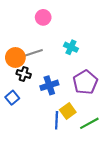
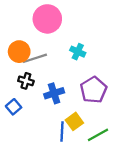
pink circle: (43, 17) -> (47, 19), size x1.6
orange circle: (15, 58) -> (19, 52), moved

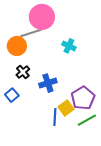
gray line: (35, 58) -> (31, 33), moved
black cross: (26, 81) -> (23, 72), turned 32
purple pentagon: (93, 90) -> (83, 98), moved

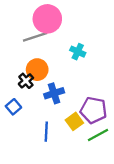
orange circle: (17, 46) -> (37, 70), moved
purple pentagon: (83, 98) -> (94, 110), turned -30
blue line: (55, 117) -> (46, 132), moved

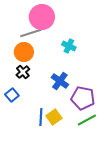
orange circle: (37, 70) -> (24, 52), moved
blue cross: (54, 93) -> (60, 81), moved, turned -36
yellow square: (74, 121) -> (54, 117), moved

